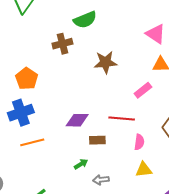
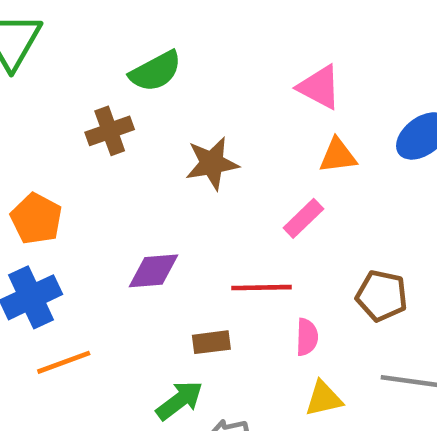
purple diamond: (77, 120) -> (154, 271), moved
green arrow: (81, 164) -> (180, 400), size x1.5

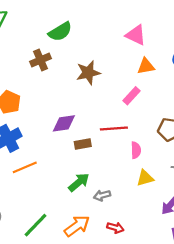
brown rectangle: (211, 342) -> (83, 144), moved

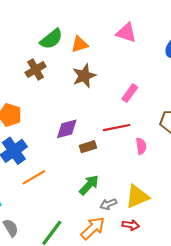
orange triangle: (146, 66) -> (80, 44), moved
yellow triangle: (145, 178) -> (137, 197), moved, size x1.4
gray arrow: (102, 195) -> (108, 204), moved

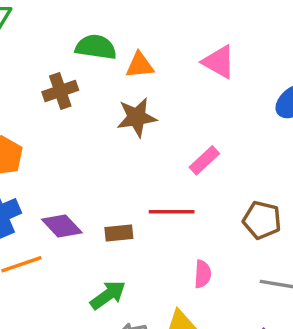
green semicircle: (51, 39) -> (96, 47), turned -145
purple diamond: (67, 129) -> (62, 226), moved, turned 50
pink semicircle: (141, 146) -> (203, 274), moved

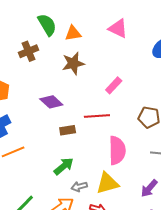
green semicircle: (96, 47) -> (47, 25), turned 55
purple diamond: (62, 226) -> (51, 102), moved
pink semicircle: (203, 274) -> (117, 150), size x1.8

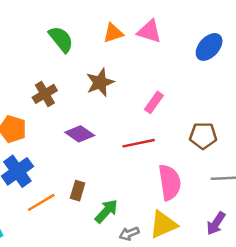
orange triangle: (73, 33) -> (113, 33), moved
brown cross: (29, 51) -> (45, 94), moved
brown rectangle: (68, 130) -> (78, 191), moved, turned -56

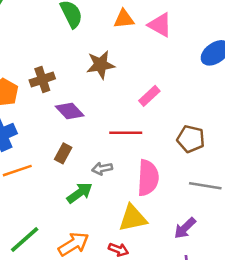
brown cross: (45, 94) -> (42, 79), moved
brown rectangle: (78, 191) -> (63, 153), moved
gray arrow: (129, 234) -> (102, 168), moved

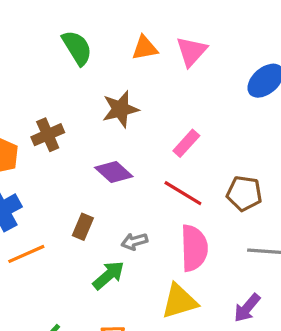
pink triangle: (160, 25) -> (192, 51), turned 48
purple diamond: (70, 111) -> (114, 172), moved
red line: (126, 133) -> (183, 193), moved, turned 36

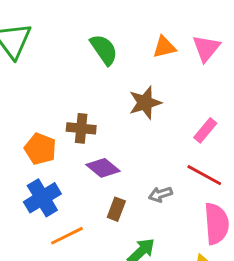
brown cross: (48, 135) -> (81, 128), turned 32
purple diamond: (114, 172) -> (103, 168), moved
gray arrow: (134, 241) -> (160, 194), moved

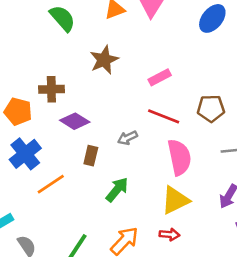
pink rectangle: (205, 130) -> (160, 77), turned 30

